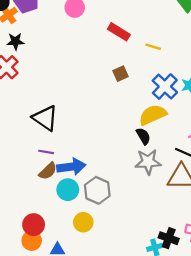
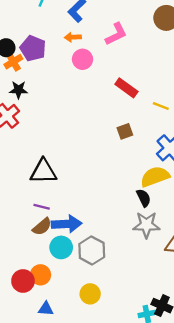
black triangle: (45, 118) -> (43, 171), turned -40
yellow circle: (83, 222) -> (90, 294), moved
orange circle: (32, 241) -> (40, 275), moved

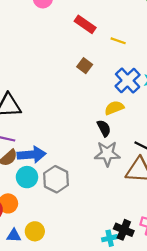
brown square: (125, 131) -> (85, 66), turned -32
yellow semicircle: (155, 177) -> (114, 108), size x0.7
yellow circle: (90, 294) -> (35, 231), moved

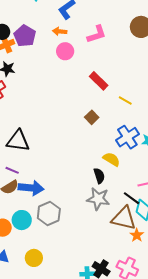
yellow semicircle: (114, 108) -> (111, 159), turned 42
cyan circle: (27, 177) -> (22, 220), moved
yellow circle: (35, 231) -> (34, 258), moved

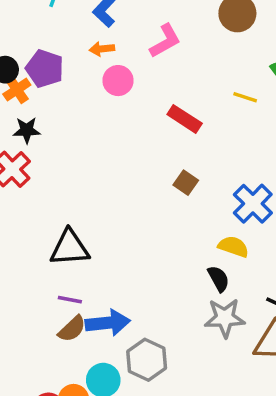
yellow line: (125, 101) -> (245, 97), moved

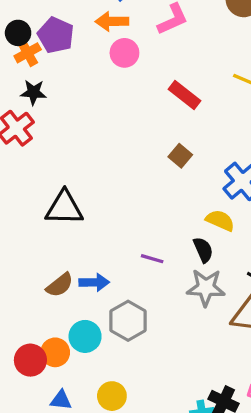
orange arrow: (102, 49) -> (112, 21), size x1.4
purple line: (70, 300) -> (152, 259), moved
blue arrow: (108, 323) -> (94, 282), size x0.7

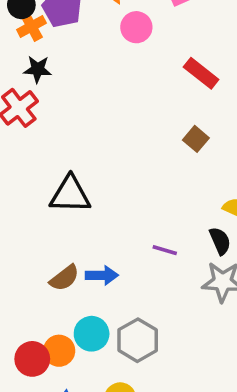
gray hexagon: (128, 321) -> (138, 340), moved

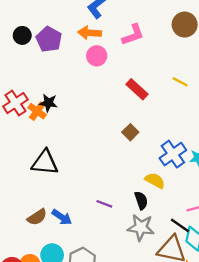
orange cross: (31, 26) -> (37, 111), moved, turned -30
black star: (38, 69) -> (48, 103), moved
blue arrow: (102, 275) -> (62, 217), turned 30

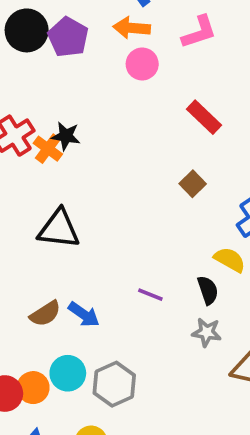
black circle: (22, 35) -> (27, 30), size x1.5
gray star: (141, 227) -> (207, 332), size x0.7

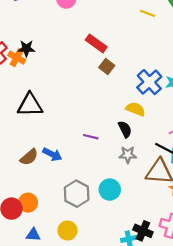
red rectangle: (204, 117) -> (96, 43), moved
cyan circle: (68, 373) -> (110, 190), moved

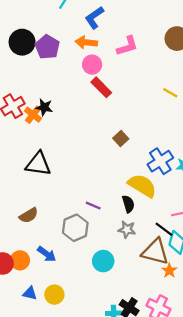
red rectangle: (96, 43) -> (101, 87), moved
yellow semicircle: (136, 109) -> (142, 186), size x1.5
blue arrow: (52, 154) -> (47, 254), moved
gray hexagon: (77, 194) -> (75, 228), moved
blue triangle: (33, 235) -> (30, 293), moved

